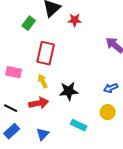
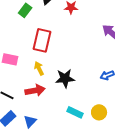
yellow circle: (108, 112) -> (99, 112), moved
blue triangle: (43, 134) -> (30, 121), moved

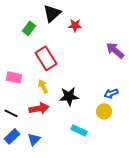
red rectangle: (42, 40) -> (46, 58), turned -45
yellow circle: (99, 112) -> (104, 111), moved

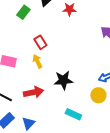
red rectangle: (46, 58) -> (40, 42), size x0.6
yellow arrow: (43, 86) -> (37, 61), moved

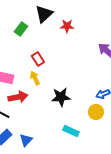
red arrow: (33, 92) -> (18, 97), moved

